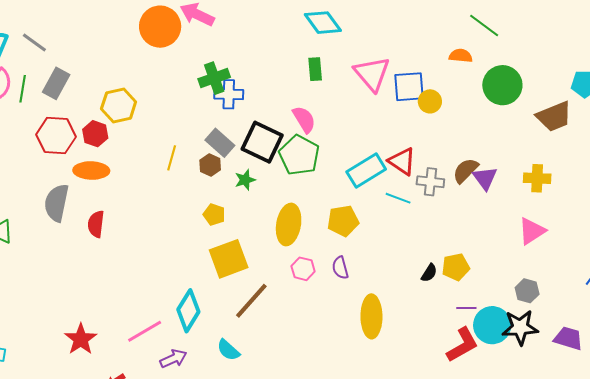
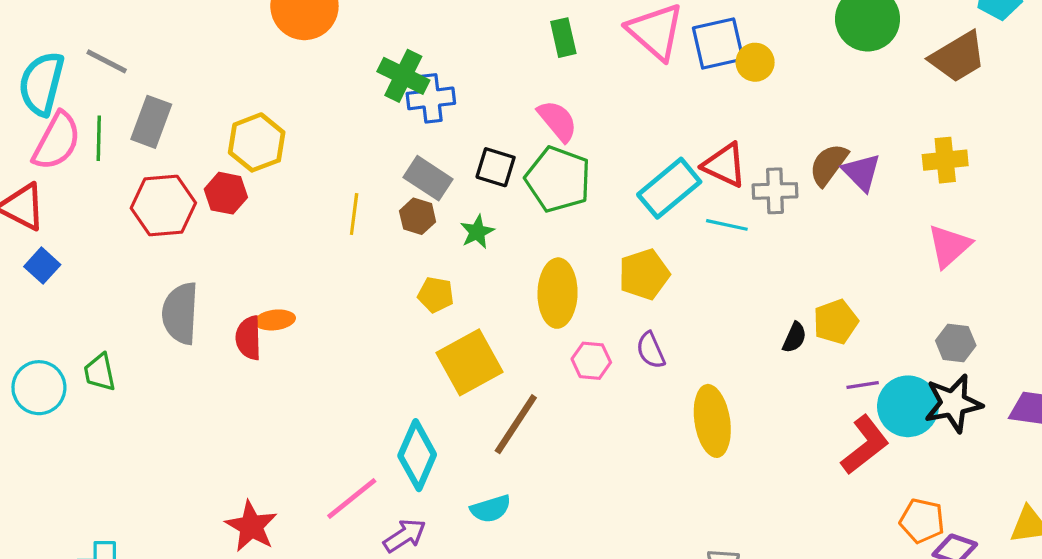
green cross: (214, 78) -> (403, 76), turned -36
black square: (262, 142) -> (496, 167), size x0.6
orange ellipse: (91, 171) -> (275, 320), moved, size x0.7
cyan semicircle: (228, 350) -> (491, 509), turned -50

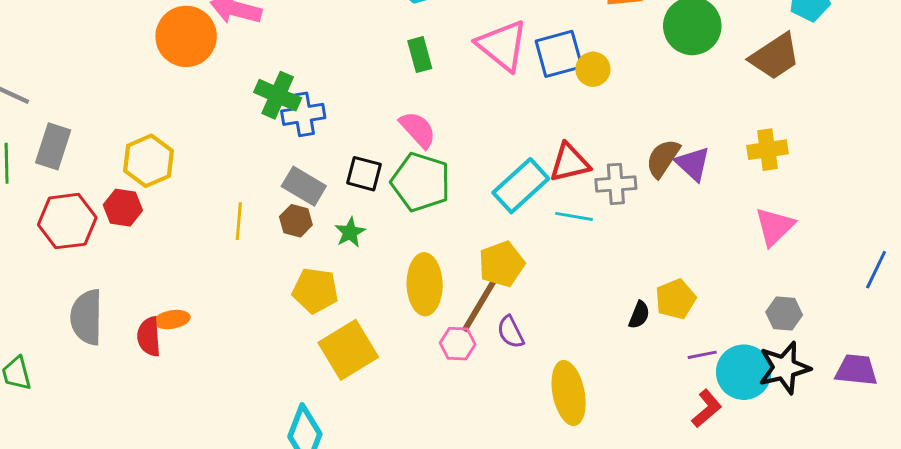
red triangle: (725, 165) -> (570, 163), turned -36
yellow pentagon: (436, 295) -> (315, 290), size x1.4
brown line: (516, 424) -> (480, 305), moved
red L-shape: (865, 445) -> (707, 409), size x0.7

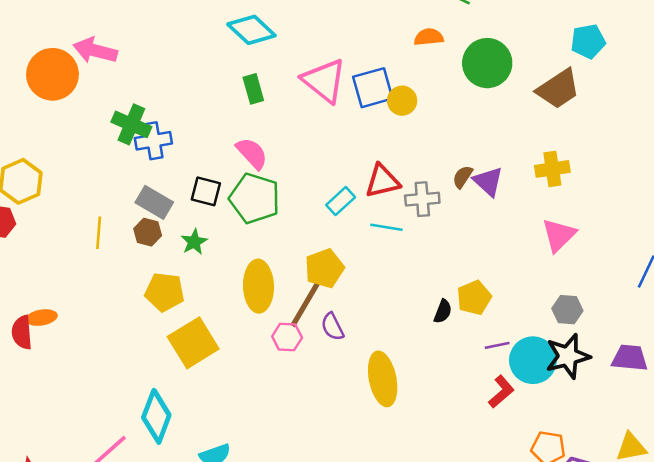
brown semicircle: (663, 158) -> (463, 177), size x0.7
cyan rectangle: (521, 186) -> (341, 201), size x0.6

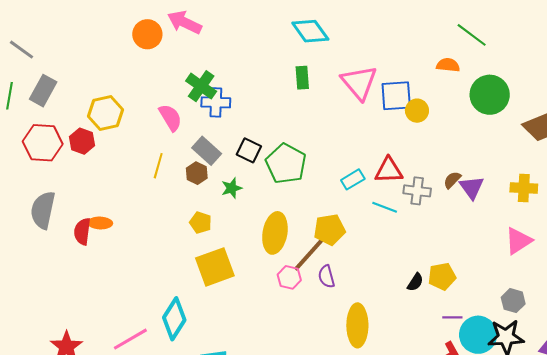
orange circle: (52, 74) -> (147, 34), size x0.7
pink semicircle: (252, 153) -> (170, 118), moved
yellow pentagon: (165, 292) -> (201, 223), size x0.7

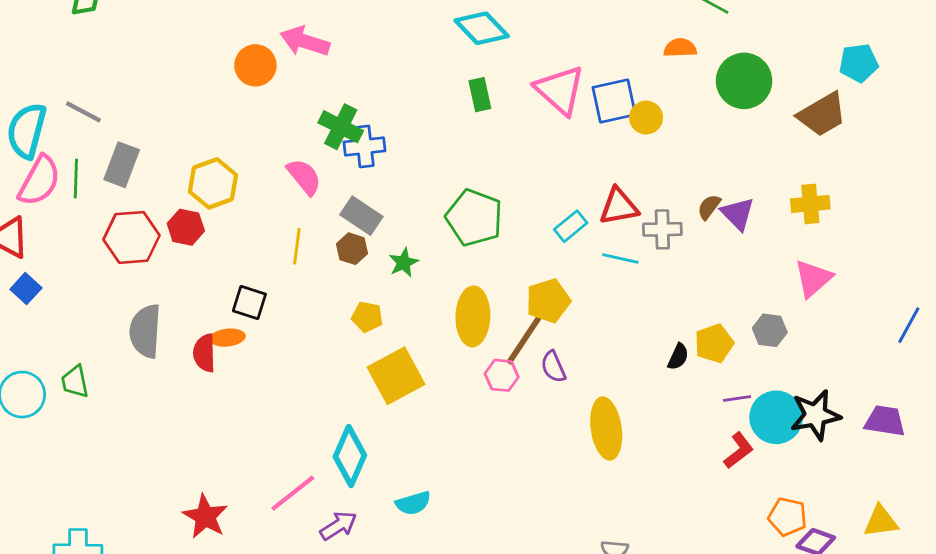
black square: (249, 150) -> (249, 303), moved
gray hexagon: (513, 301) -> (770, 330), moved

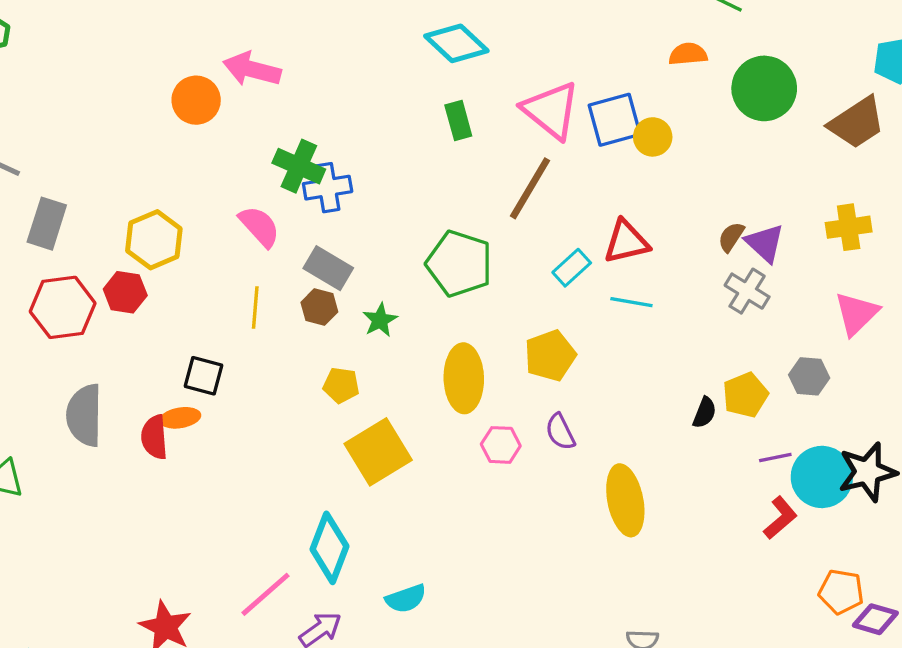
gray cross: (662, 229) -> (747, 291), moved, turned 36
brown line: (525, 339) -> (530, 188), moved

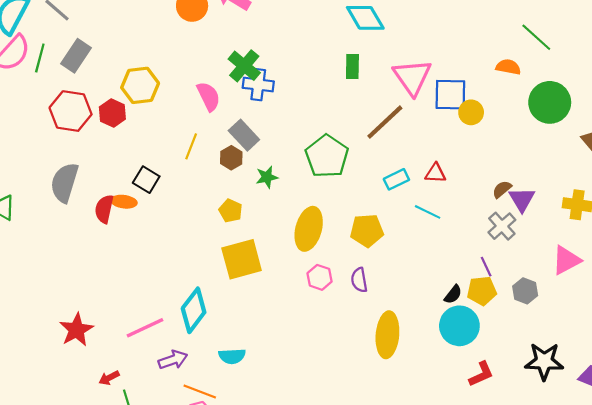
red triangle: (626, 242) -> (435, 173), size x0.7
purple line: (775, 457) -> (486, 267), moved, turned 60
cyan circle: (822, 477) -> (459, 326), moved

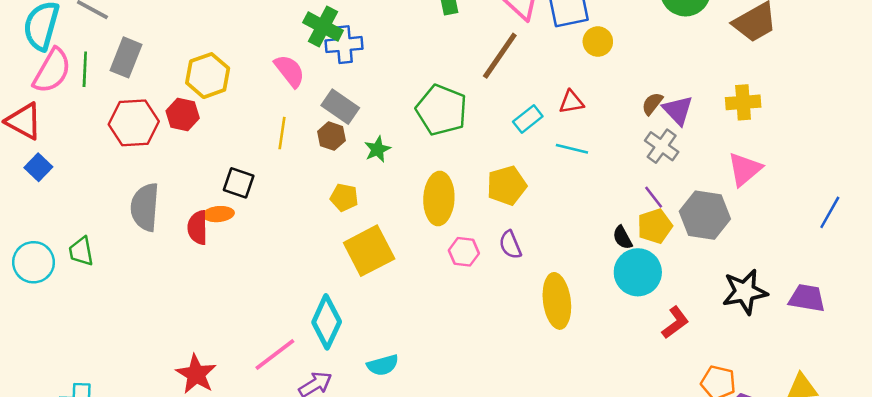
yellow circle: (471, 112) -> (598, 42), moved
gray hexagon: (525, 291) -> (705, 215), size x1.6
black semicircle: (453, 294) -> (622, 238), turned 126

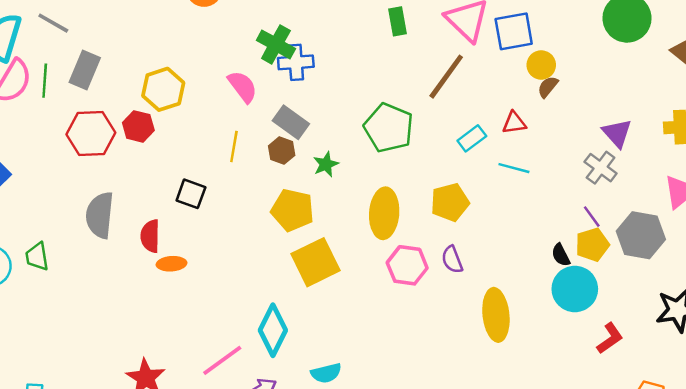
brown semicircle: (652, 104) -> (548, 87), moved
yellow pentagon: (344, 197) -> (293, 210), size x1.6
orange ellipse: (218, 214) -> (171, 264), moved
pink hexagon: (464, 252) -> (407, 265), size x1.4

